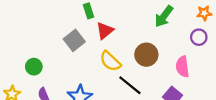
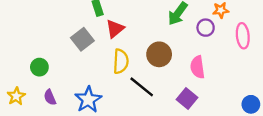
purple circle: (199, 37) -> (206, 28), moved
yellow semicircle: (110, 61) -> (121, 61), turned -130

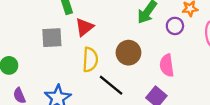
gray square: (82, 39) -> (52, 38), turned 35

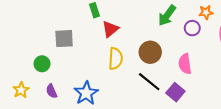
gray square: (52, 38) -> (64, 39), moved
black line: (111, 85) -> (149, 82), moved

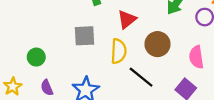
red triangle: (110, 29) -> (127, 19), moved
gray square: (64, 39) -> (84, 36), moved
black line: (149, 82) -> (141, 77), moved

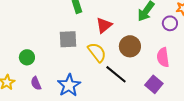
yellow semicircle: (119, 51) -> (97, 52), turned -40

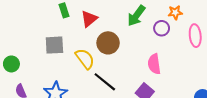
red triangle: (104, 25) -> (89, 19), moved
brown circle: (130, 46) -> (108, 43), moved

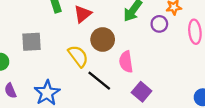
gray square: (54, 45) -> (31, 42), moved
pink semicircle: (154, 64) -> (126, 62), moved

